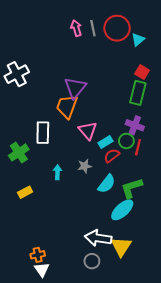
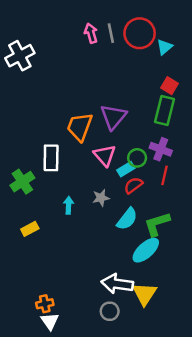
white cross: (17, 74) -> (20, 56), moved
purple triangle: (75, 88) -> (113, 117), moved
green circle: (126, 141) -> (137, 158), moved

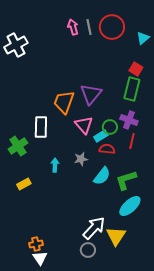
cyan triangle: (164, 47) -> (143, 38), moved
red semicircle: (133, 185) -> (107, 149), turned 42
cyan ellipse: (146, 250) -> (130, 206), moved
white arrow: (117, 284) -> (94, 228), turned 125

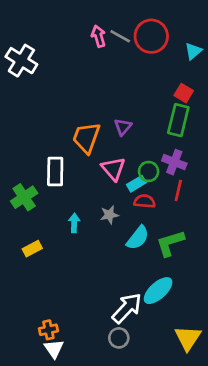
gray line: (89, 27) -> (120, 36), turned -49
white cross: (16, 45) -> (21, 61), turned -30
purple triangle: (91, 94) -> (123, 127), size x0.6
cyan ellipse: (130, 206) -> (158, 291), moved
yellow triangle: (116, 236) -> (188, 338), moved

